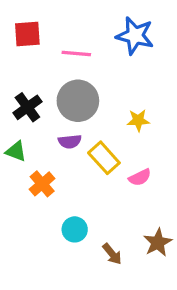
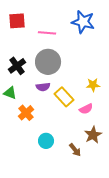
yellow star: (138, 120) -> (93, 85), moved
brown star: (158, 242) -> (93, 135), moved
brown arrow: (112, 254) -> (75, 150), moved

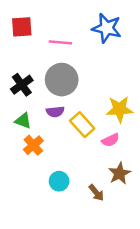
yellow star: (93, 85) -> (120, 109), size x1.5
green triangle: (10, 93) -> (23, 121), moved

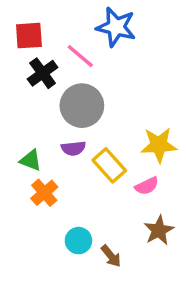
blue star: (107, 28) -> (116, 27), moved
pink line: (60, 42) -> (80, 56), turned 35
black cross: (22, 85) -> (43, 73), moved
brown arrow: (96, 193) -> (111, 256), moved

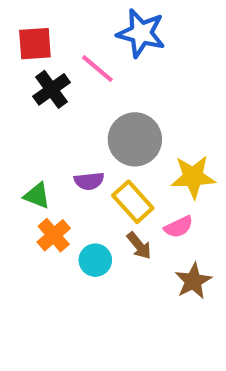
gray circle: (82, 106) -> (135, 139), moved
cyan circle: (78, 241) -> (95, 260), moved
brown arrow: (111, 256) -> (139, 246), moved

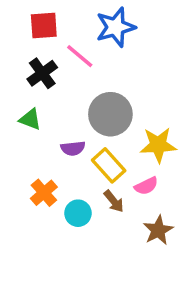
blue star: (141, 33) -> (116, 27), turned -30
red square: (35, 44) -> (44, 25), moved
green triangle: (37, 196) -> (30, 119), moved

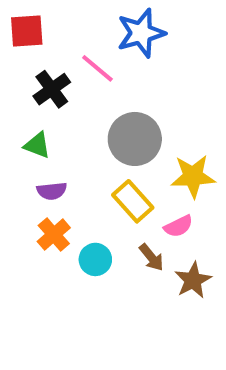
red square: (44, 25) -> (27, 31), moved
purple semicircle: (73, 148) -> (52, 191), moved
brown arrow: (114, 201) -> (151, 257), moved

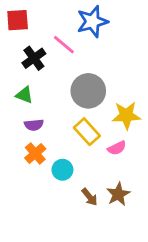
brown arrow: (151, 257) -> (90, 197), moved
brown star: (193, 280) -> (118, 194), moved

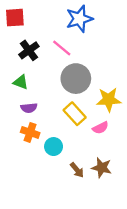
pink line: (64, 45) -> (62, 48), moved
orange cross: (35, 153) -> (30, 132), turned -30
brown star: (118, 194) -> (102, 168), turned -30

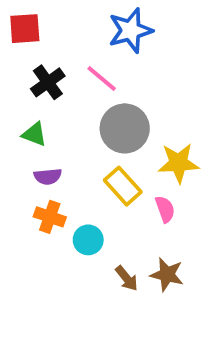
pink semicircle: (100, 128) -> (165, 209), turned -84

